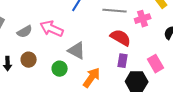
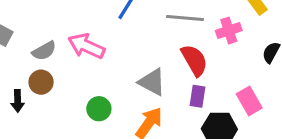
red semicircle: (121, 38) -> (194, 60), turned 30
gray triangle: (77, 51) -> (152, 82), moved
brown circle: (29, 60) -> (41, 82), moved

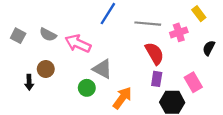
gray semicircle: (44, 51) -> (48, 35), moved, turned 56
gray triangle: (152, 82) -> (102, 69), moved

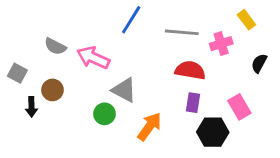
gray square: (18, 36) -> (17, 73), moved
red semicircle: (154, 53) -> (190, 70), turned -50

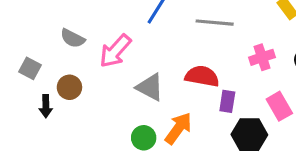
pink cross: (221, 44) -> (262, 57), moved
pink arrow: (93, 58) -> (115, 51), turned -72
red semicircle: (190, 70) -> (202, 76), moved
green circle: (104, 114) -> (144, 138), moved

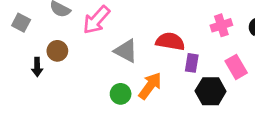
gray square: (30, 68) -> (21, 23), moved

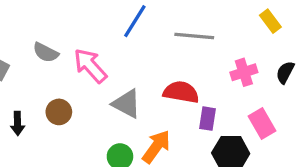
pink arrow: (96, 20) -> (90, 66), turned 96
brown circle: (57, 51) -> (59, 112), moved

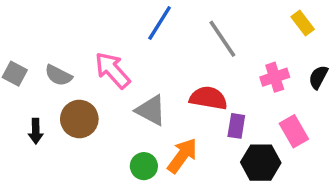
gray line: (194, 36) -> (222, 39), turned 51
gray semicircle: (46, 52) -> (58, 75), moved
brown circle: (59, 112) -> (79, 119), size x1.4

